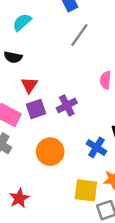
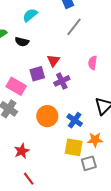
red triangle: (29, 85) -> (53, 61), moved
purple square: (36, 109) -> (37, 74), moved
blue cross: (96, 147) -> (75, 120), moved

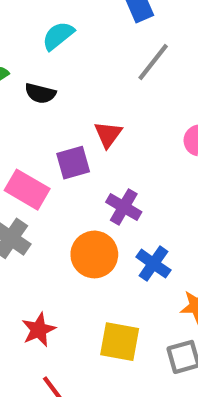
purple cross: (62, 81) -> (124, 207), moved, turned -35
yellow square: (74, 147) -> (120, 342), moved

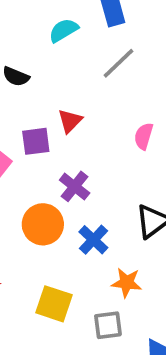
cyan semicircle: (58, 36) -> (64, 30), moved

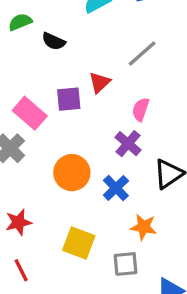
gray line: (119, 63) -> (142, 54), moved
pink semicircle: (144, 136) -> (141, 109), moved
purple cross: (75, 186) -> (128, 144), moved

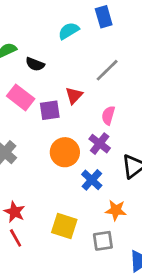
pink rectangle: (30, 113) -> (21, 97), moved
orange circle: (72, 173) -> (65, 152), moved
red star: (18, 222) -> (15, 212), turned -30
red line: (21, 270) -> (16, 238), moved

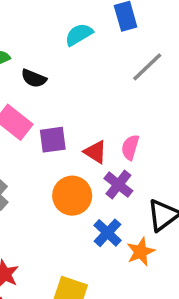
gray line: (107, 70) -> (147, 67), moved
red triangle: (74, 95) -> (95, 152), moved, turned -42
orange star: (116, 210) -> (141, 252), moved, turned -30

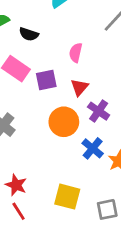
pink semicircle: (130, 147) -> (76, 53), moved
red triangle: (95, 152) -> (79, 87), turned 42

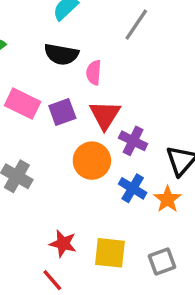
black semicircle: (29, 34) -> (61, 54), moved, size x1.4
red triangle: (79, 87) -> (105, 115), size x1.4
red star: (16, 185) -> (63, 244), moved

